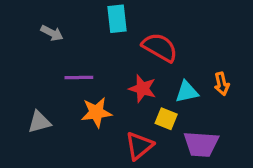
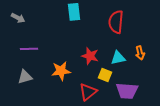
gray arrow: (52, 33) -> (18, 18), moved
red semicircle: (160, 47) -> (116, 22), moved, turned -115
purple line: (79, 77) -> (29, 49), moved

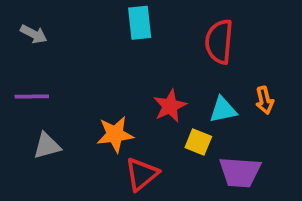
purple line: (29, 49) -> (32, 97), moved
red star: (90, 56) -> (170, 106), turned 30
red triangle: (88, 92) -> (142, 174), moved

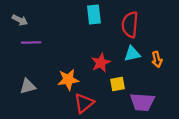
cyan rectangle: (140, 23) -> (94, 14), moved
purple line: (32, 97) -> (31, 43), moved
cyan triangle: (223, 110) -> (132, 54), moved
yellow square: (198, 142) -> (118, 84), turned -32

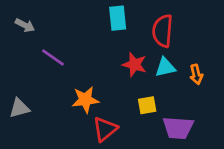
purple line: (31, 43) -> (53, 58), moved, turned 36
red star: (101, 63) -> (134, 65), moved, turned -30
gray triangle: (28, 86) -> (19, 108), moved

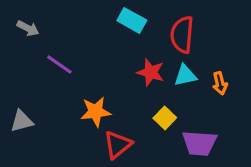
cyan rectangle: (118, 18) -> (132, 20), turned -55
yellow square: (147, 105) -> (165, 118), turned -36

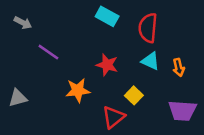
red star: (151, 72) -> (107, 65), moved
cyan triangle: (185, 75) -> (150, 61), turned 36
purple trapezoid: (199, 143) -> (182, 111), moved
red triangle: (118, 145) -> (113, 117), moved

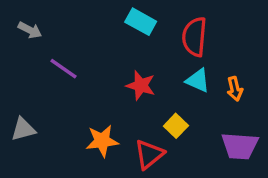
orange star: (78, 90) -> (102, 141), moved

